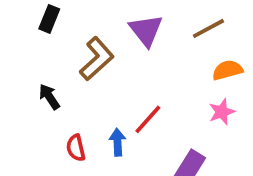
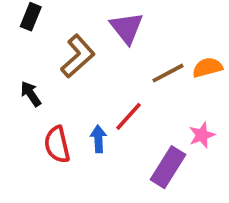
brown line: (208, 28) -> (168, 73), moved
pink star: (222, 112) -> (202, 135), moved
red semicircle: (76, 148) -> (57, 145), size x1.4

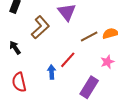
pink star: (202, 135) -> (107, 62), moved
red semicircle: (57, 145) -> (19, 82), moved

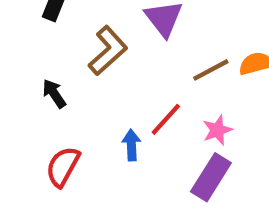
pink star: (107, 62) -> (217, 130), moved
red semicircle: (19, 82) -> (63, 167), turned 42

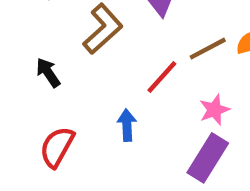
red line: (166, 119) -> (162, 77), moved

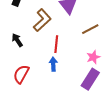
red line: (162, 77) -> (56, 44), moved, turned -36

